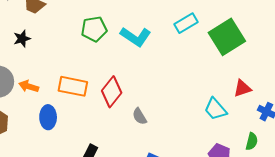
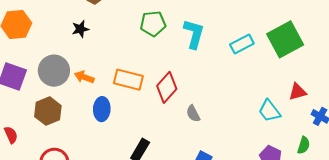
cyan rectangle: (186, 23) -> (242, 44), moved
cyan L-shape: (136, 37) -> (194, 34), turned -112

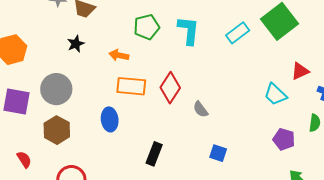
orange arrow: (84, 77) -> (119, 55), moved

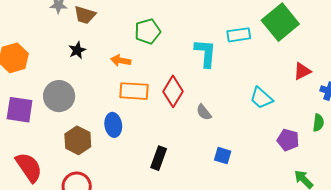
cyan L-shape: (189, 30) -> (205, 53), moved
cyan rectangle: (238, 33) -> (239, 35), turned 30
cyan trapezoid: (275, 94) -> (261, 98), moved
brown hexagon: (57, 130) -> (78, 140), moved
red semicircle: (24, 159) -> (29, 167), size x1.8

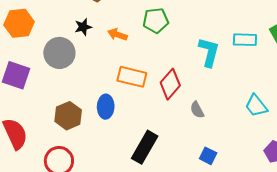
orange arrow: (121, 61) -> (117, 35), moved
gray circle: (59, 96) -> (59, 53), moved
black rectangle: (159, 158) -> (145, 147), size x1.4

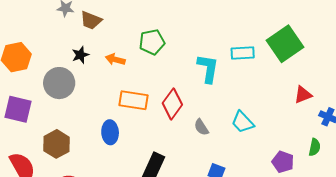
cyan trapezoid: (256, 106) -> (243, 122), moved
brown hexagon: (68, 116) -> (56, 144), moved

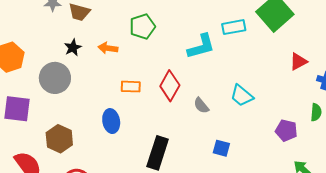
cyan L-shape: (208, 68) -> (201, 46), turned 72
orange rectangle: (133, 100) -> (131, 87), size x0.7

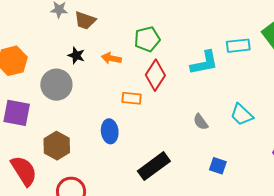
black star: (73, 48) -> (76, 55), turned -30
red diamond: (170, 86) -> (155, 75), moved
black rectangle: (158, 153) -> (154, 166), turned 32

